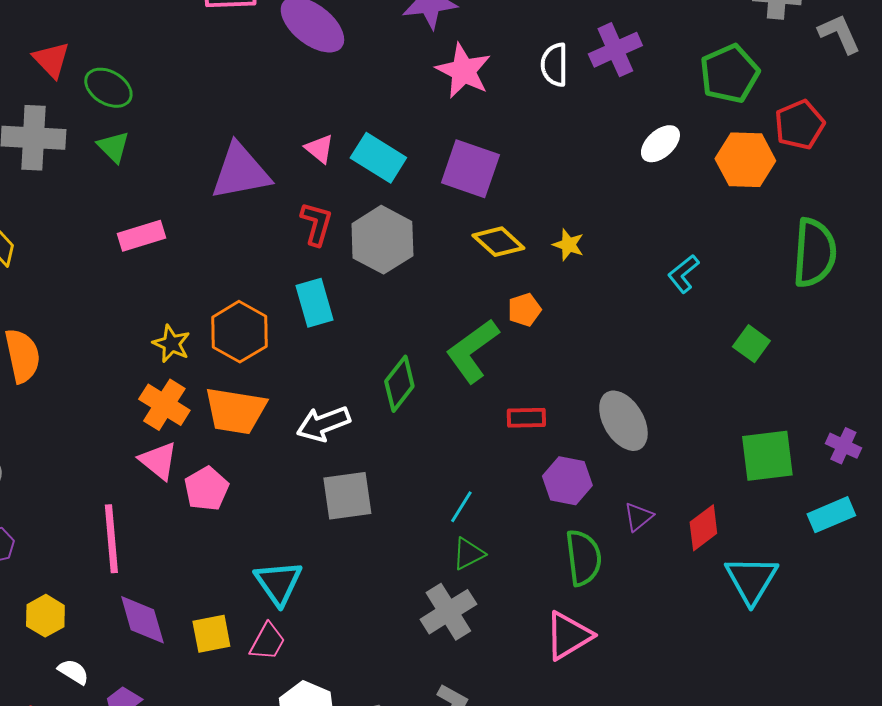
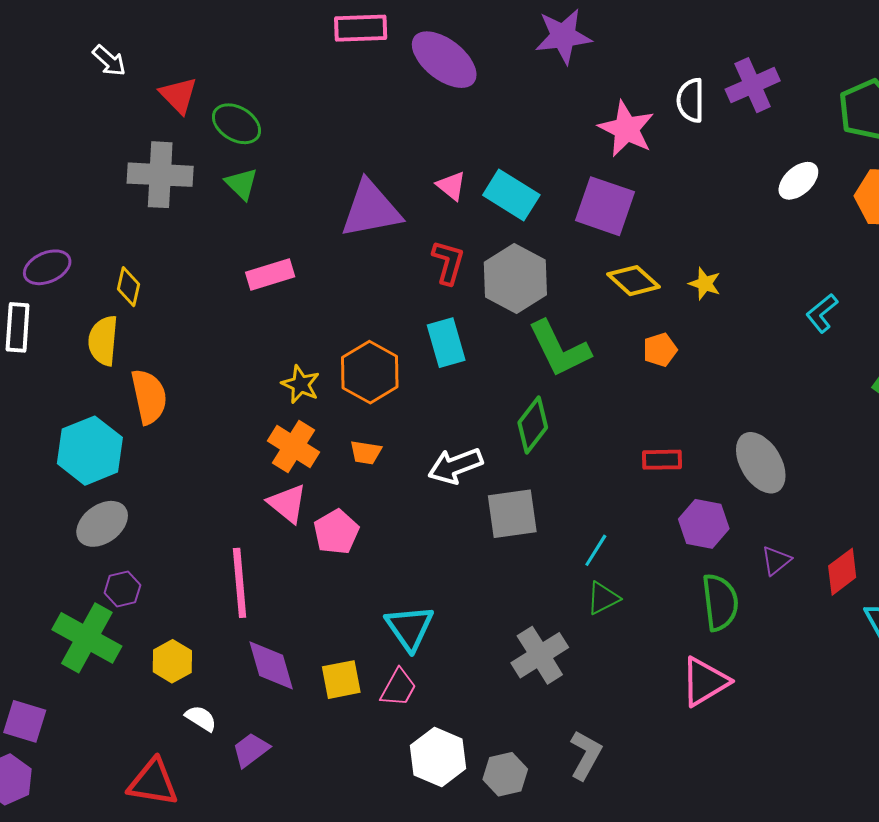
pink star: (463, 71) -> (626, 129), moved
green L-shape: (472, 351) -> (559, 349), moved, turned -80
orange trapezoid: (235, 411) -> (366, 453), size x0.5
gray square: (347, 496) -> (512, 514), moved
gray cross: (448, 612) -> (540, 655), moved

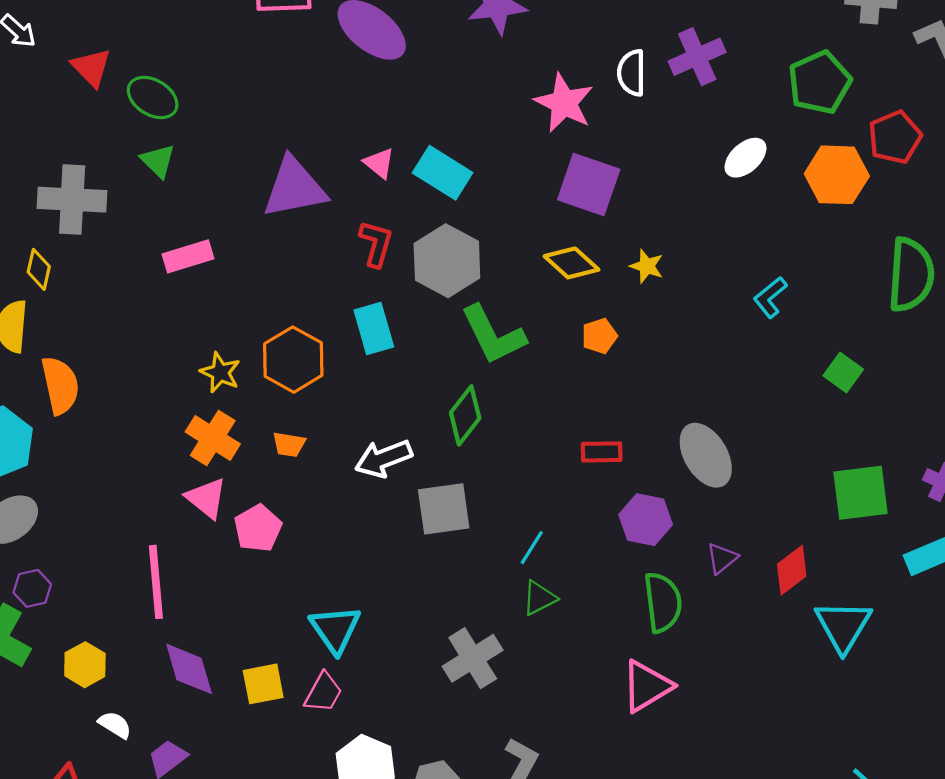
gray cross: (160, 175) -> (72, 200), moved
purple square: (605, 206) -> (589, 185), moved

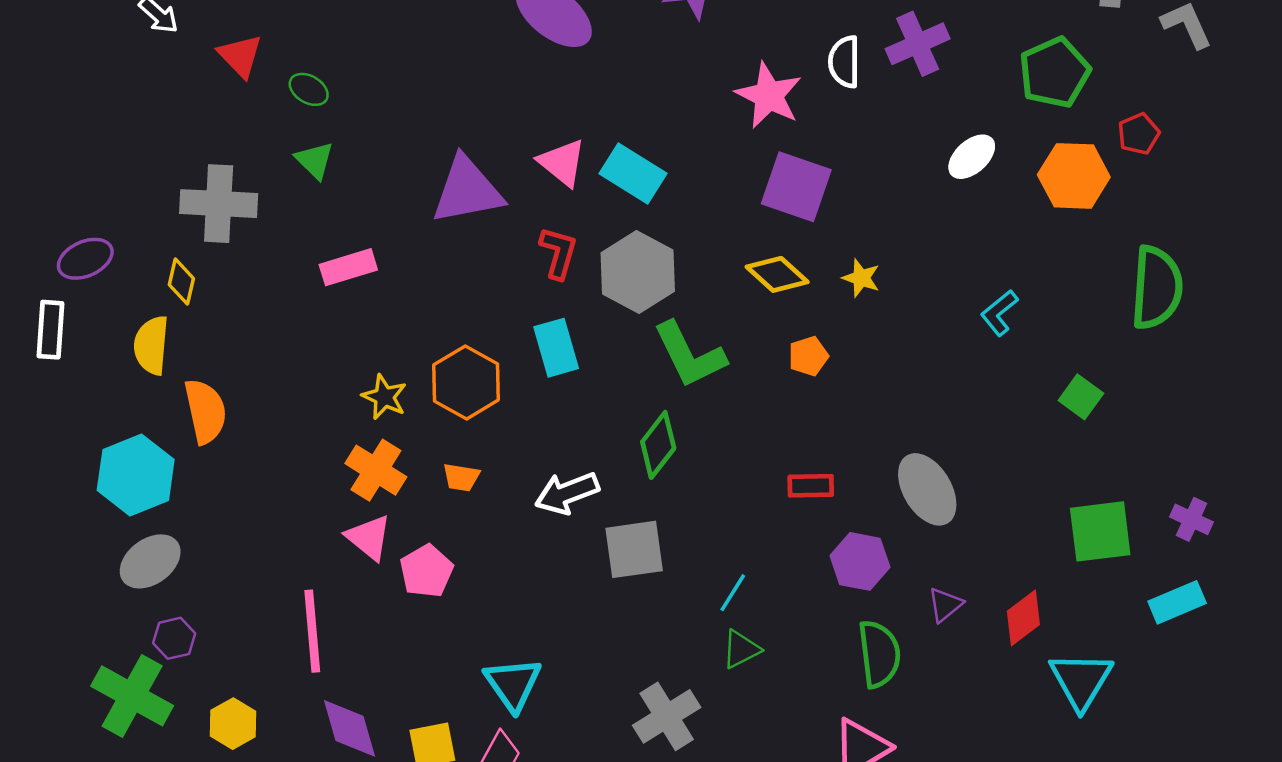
green ellipse: (153, 98) -> (309, 89), size x0.7
red pentagon: (895, 137) -> (1139, 134), size x0.7
pink triangle: (379, 163) -> (562, 163), size x1.4

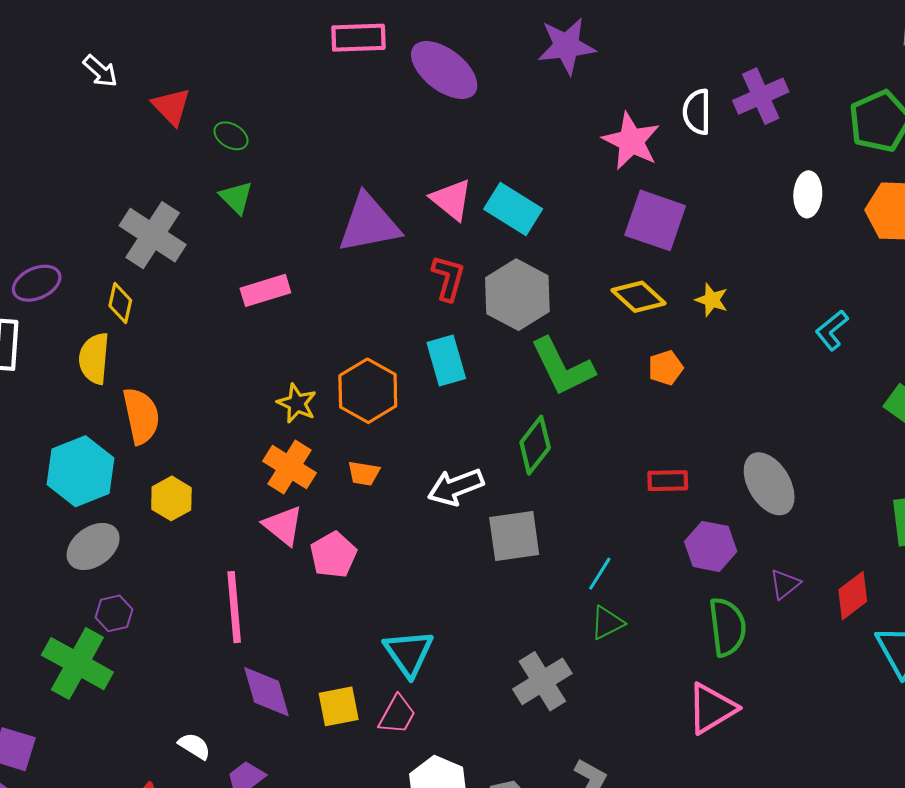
white ellipse: (972, 157) -> (808, 194), turned -45
gray cross: (219, 204) -> (153, 235), turned 30
yellow hexagon: (233, 724) -> (171, 498), moved

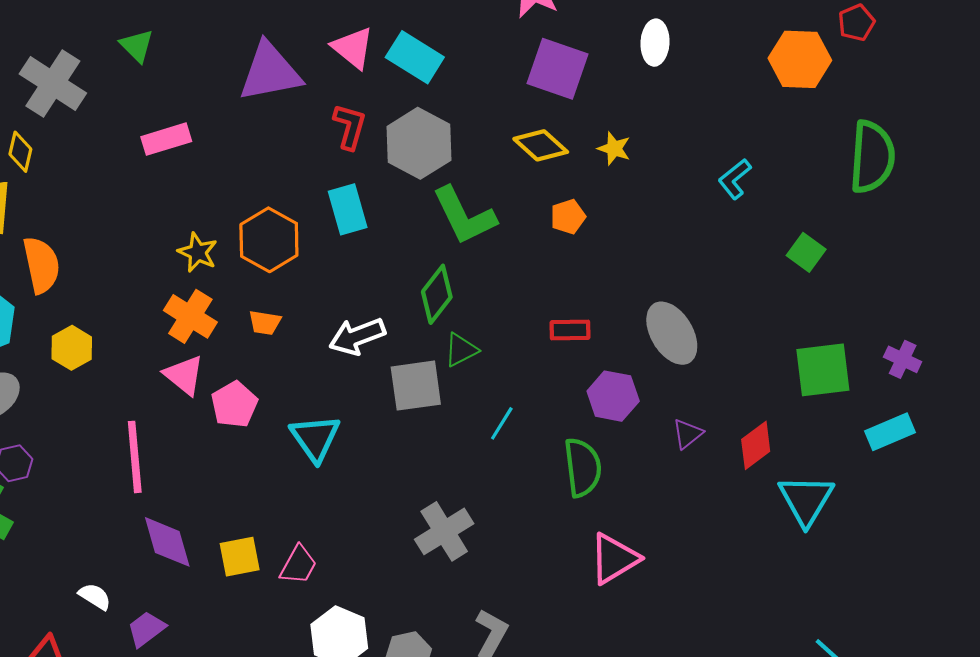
white ellipse: (808, 194) -> (655, 43), moved
green triangle: (607, 623) -> (461, 350), moved
green semicircle: (727, 627) -> (583, 467), moved
cyan triangle: (409, 653) -> (315, 438), moved

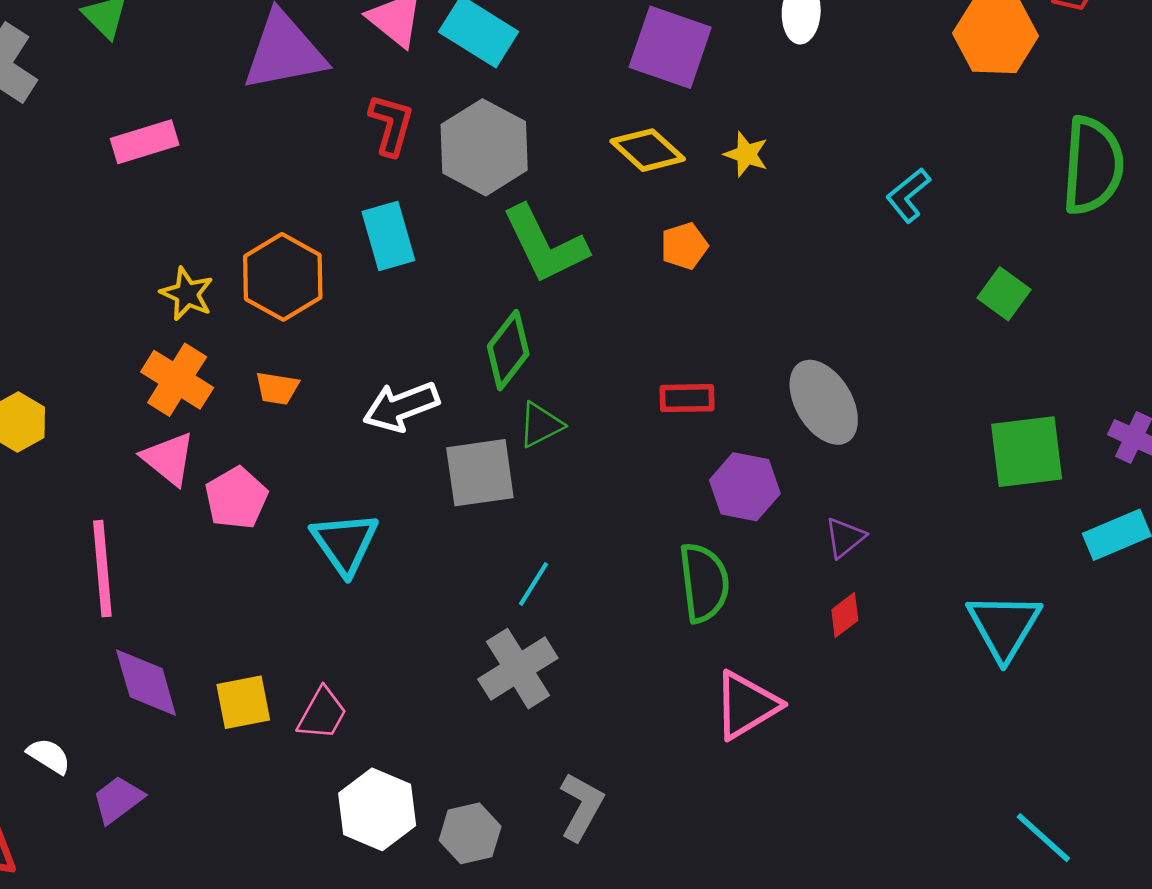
cyan line: (502, 423) -> (533, 584), moved
red diamond: (756, 445) -> (845, 615), moved, size x0.7

